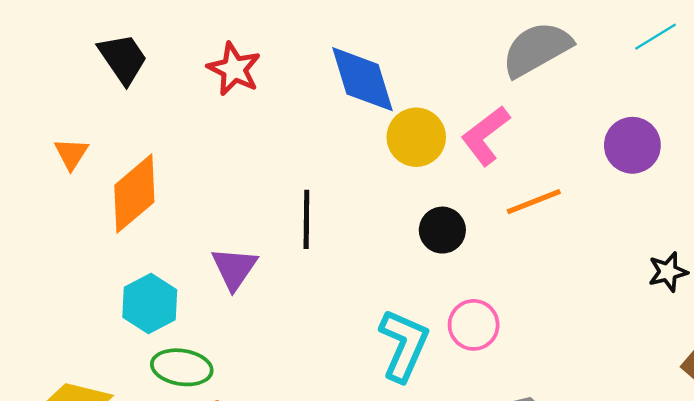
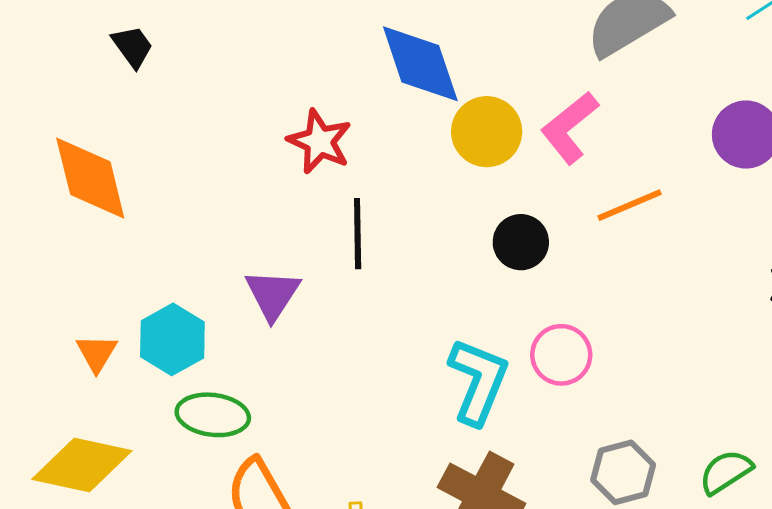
black trapezoid: (123, 59) -> (132, 47), size x0.7
red star: (234, 69) -> (320, 141), moved
orange triangle: (71, 154) -> (97, 353), moved
orange diamond: (134, 194) -> (90, 178), moved, turned -62

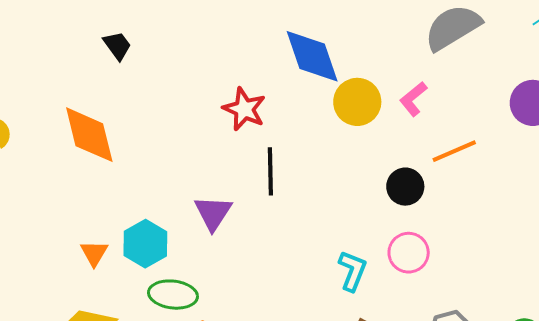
pink L-shape: (569, 128) -> (413, 99), size x0.7
black circle: (521, 242) -> (405, 187), moved
cyan L-shape: (478, 381) -> (352, 271), size x0.7

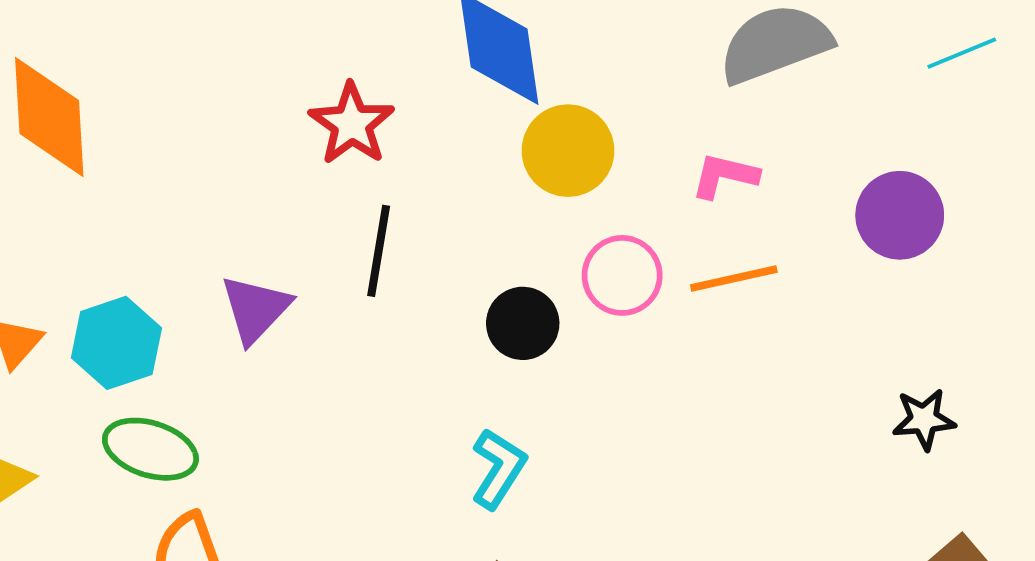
pink L-shape: (413, 99) -> (725, 176), moved, turned 42
black circle: (405, 187) -> (523, 323), moved
pink circle: (409, 253) -> (622, 275), moved

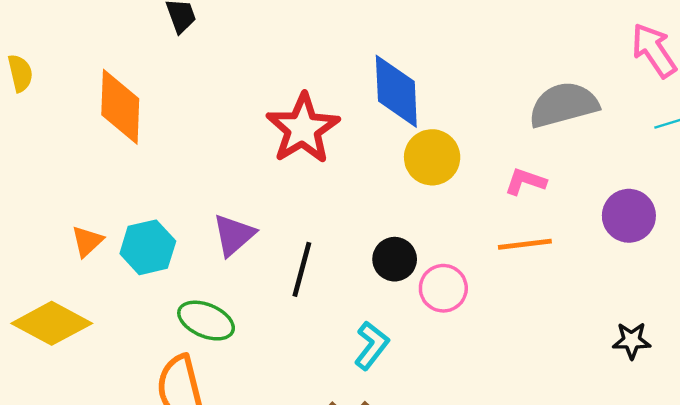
red star: (352, 124) -> (303, 129), size x1.4
black line: (379, 251) -> (302, 269), moved
pink circle: (622, 275) -> (443, 288), moved
green ellipse: (150, 449) -> (206, 321), moved

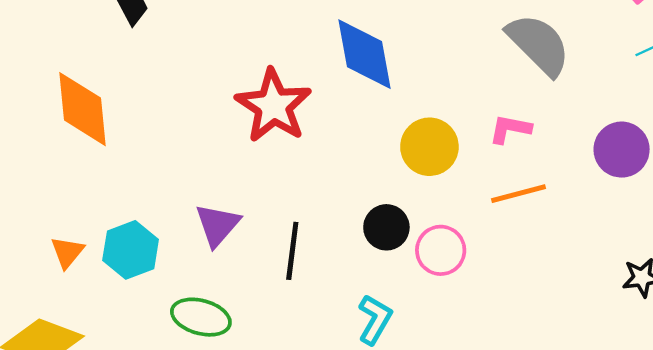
gray semicircle: (564, 105) -> (539, 44), turned 68
yellow circle: (432, 157) -> (429, 147), moved

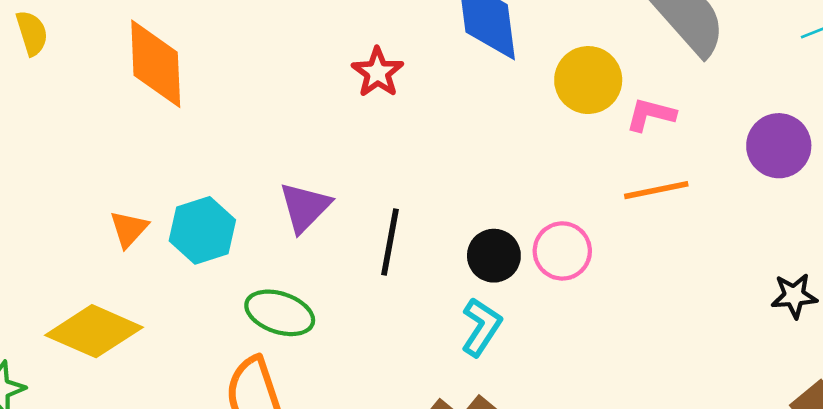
red star: (273, 106) -> (378, 72), size x0.6
yellow circle: (429, 147) -> (588, 80), moved
black circle: (386, 227) -> (494, 256), moved

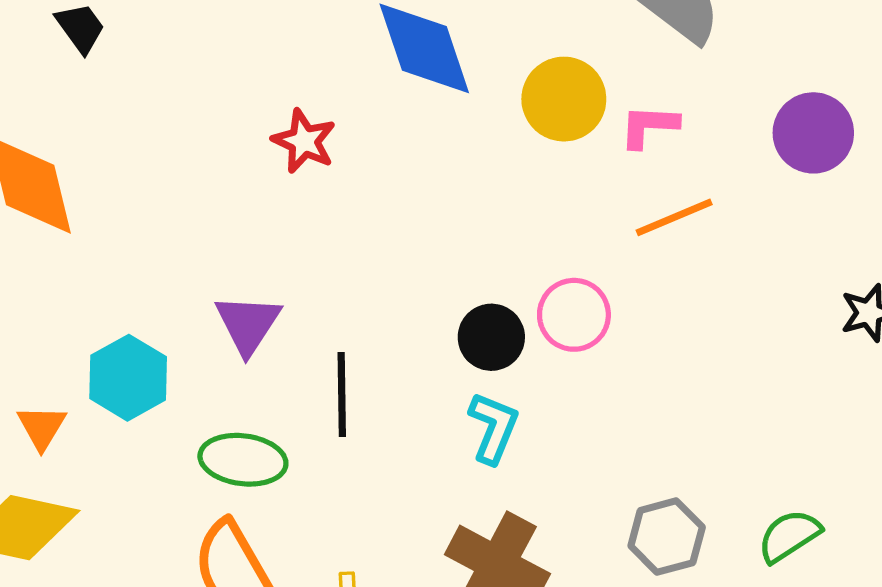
orange triangle: (129, 229) -> (42, 427), moved
black line: (390, 242) -> (342, 394), moved

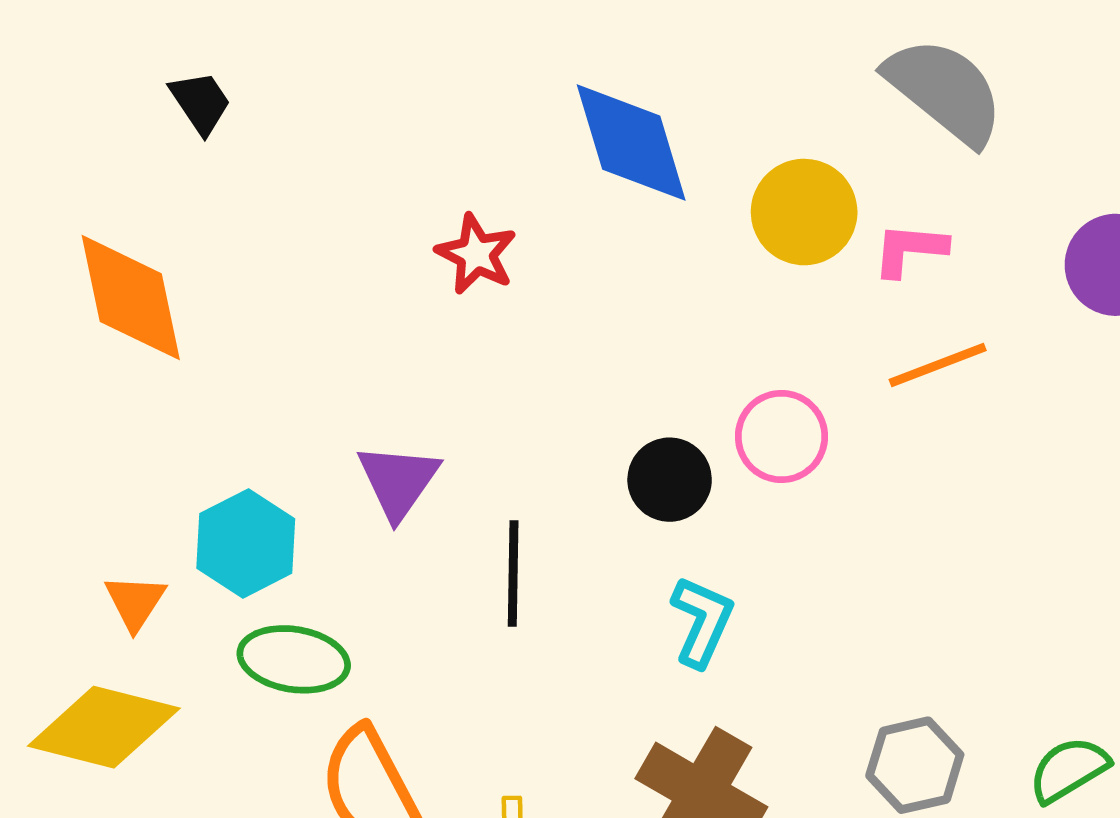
pink circle: (574, 315) -> (781, 436), moved
black circle: (491, 337) -> (670, 480), moved
green ellipse: (243, 460) -> (294, 659), moved

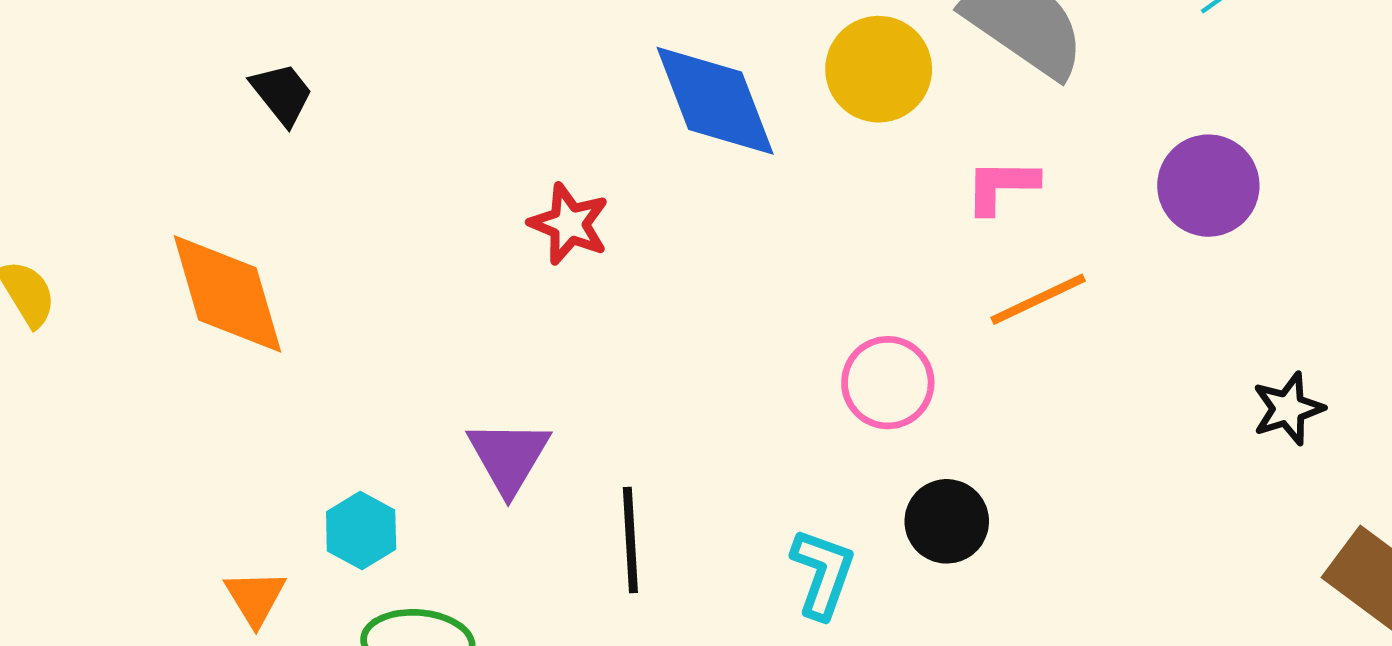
yellow circle: (804, 212) -> (879, 69), moved
black circle: (670, 480) -> (947, 521), moved
cyan hexagon: (246, 543) -> (361, 531), size x0.7

